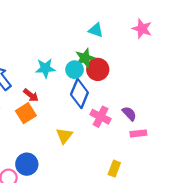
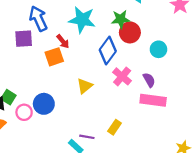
cyan star: (45, 68) -> (82, 20), size x1.4
cyan circle: (75, 70) -> (158, 49), moved
pink rectangle: (138, 133) -> (153, 100), size x1.6
yellow rectangle: (114, 169) -> (114, 127), moved

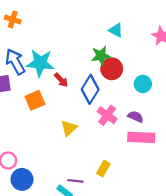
cyan star: (82, 20) -> (40, 63), moved
red arrow: (63, 41) -> (61, 80), moved
purple semicircle: (149, 80) -> (136, 117), turned -32
blue circle: (44, 104) -> (22, 179), moved

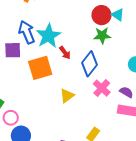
cyan star: (40, 63) -> (48, 36), turned 30
red circle: (112, 69) -> (101, 15), moved
orange square: (35, 100) -> (40, 68), size x1.4

